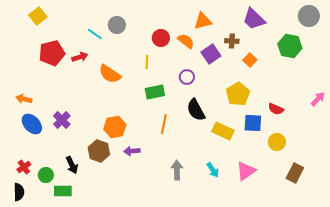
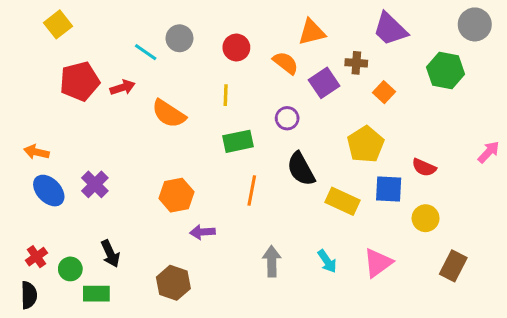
red circle: (161, 38) -> (236, 48), moved
brown hexagon: (99, 151) -> (173, 283), moved

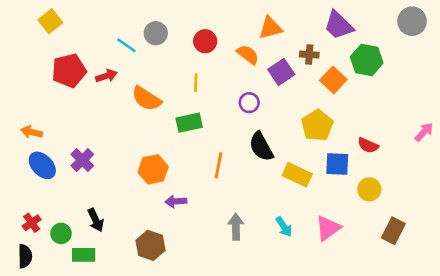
green hexagon: (446, 71) -> (367, 60), moved
orange square: (384, 92) -> (333, 80), size x1.4
green rectangle: (238, 141) -> (189, 123), moved

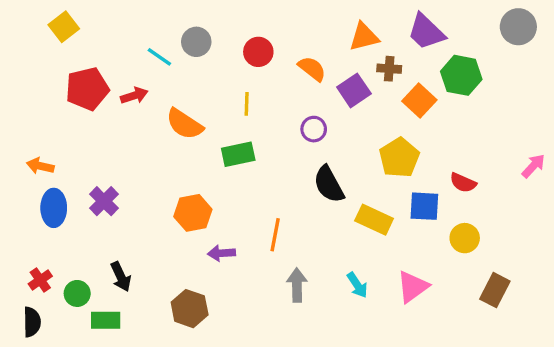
orange triangle: (271, 28) -> (364, 37), moved
blue ellipse: (42, 165) -> (54, 208), turned 44
orange line: (218, 165) -> (275, 235), moved

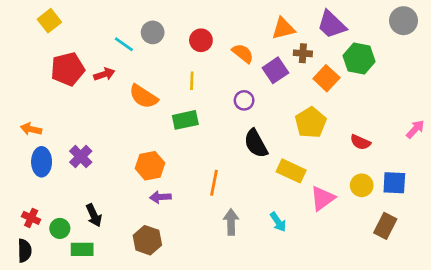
blue square: (424, 206) -> (394, 183), moved
purple arrow: (221, 253) -> (160, 197), moved
red cross: (40, 280) -> (31, 218), turned -30
pink triangle: (413, 287) -> (322, 198), moved

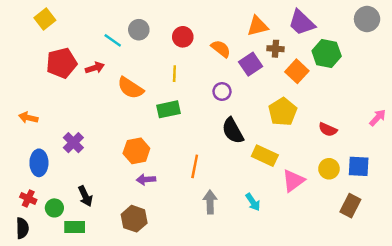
blue ellipse: (42, 162) -> (39, 163), moved

